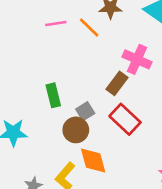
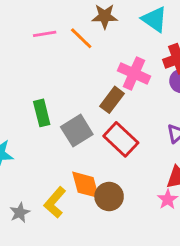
gray square: (85, 111) -> (77, 131), size x1.5
brown circle: (76, 130) -> (109, 196), moved

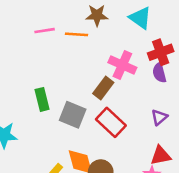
orange line: (81, 38) -> (76, 34), turned -40
gray square: (77, 131) -> (73, 115), turned -36

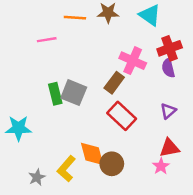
pink line: (45, 31) -> (47, 40), moved
orange line: (76, 34) -> (75, 18), moved
gray square: (73, 115) -> (74, 93), moved

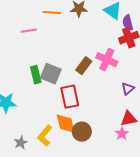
pink cross: (133, 61) -> (107, 60), moved
purple semicircle: (168, 68) -> (128, 23), moved
red rectangle: (122, 116) -> (70, 97), moved, turned 35

